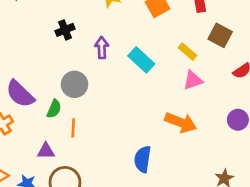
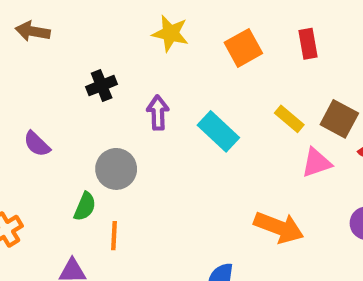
brown square: (220, 35) -> (339, 119), moved
pink triangle: (193, 80) -> (316, 163), moved
purple semicircle: (20, 94) -> (37, 144), moved, size x0.6

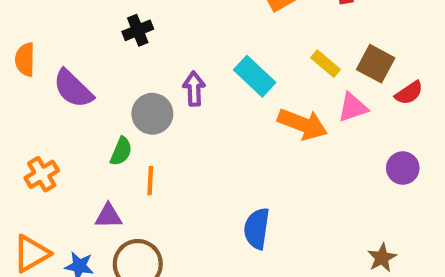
purple arrow: (158, 113) -> (194, 89), moved
purple semicircle: (37, 144) -> (73, 89), size x1.5
orange arrow: (279, 227) -> (303, 124), moved

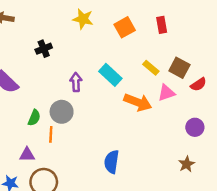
gray circle: (152, 114) -> (62, 112), moved
brown star: (382, 258) -> (187, 164), moved

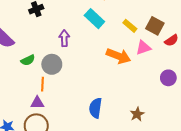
cyan rectangle: (110, 75) -> (94, 19), moved
green semicircle: (34, 118) -> (28, 60), moved, turned 40
purple triangle: (27, 155) -> (37, 103), moved
brown star: (187, 164) -> (137, 114), moved

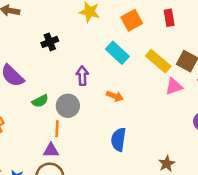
yellow rectangle: (130, 26) -> (158, 61), size x1.5
orange arrow: (118, 56) -> (115, 96), moved, size x0.6
blue semicircle: (96, 108) -> (118, 140), moved

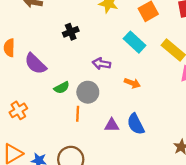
purple arrow: (82, 76) -> (101, 64), turned -78
blue semicircle: (118, 140) -> (136, 124), turned -35
purple triangle: (51, 150) -> (112, 125), moved

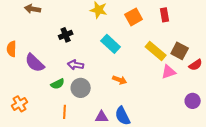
cyan rectangle: (135, 42) -> (111, 44), moved
purple arrow: (101, 64) -> (76, 65), moved
orange line: (78, 114) -> (65, 112), moved

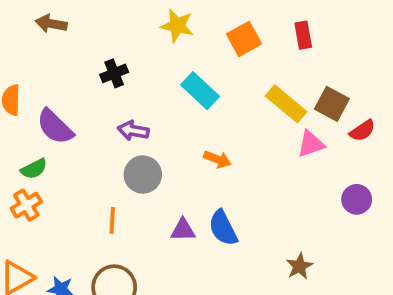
green semicircle: (58, 84) -> (34, 169), moved

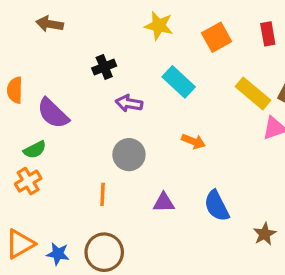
purple arrow: (133, 131) -> (129, 103), moved
blue semicircle: (223, 228) -> (217, 206), moved

